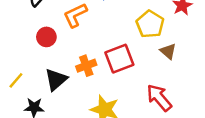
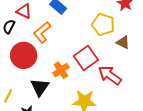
red circle: (46, 37) -> (24, 55), size x1.6
red arrow: (159, 98) -> (110, 75), moved

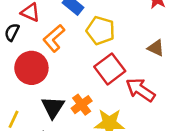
yellow pentagon: (103, 25) -> (100, 30), moved
orange cross: (61, 70) -> (82, 105), moved

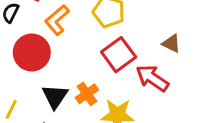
brown triangle: (156, 48) -> (171, 43), moved

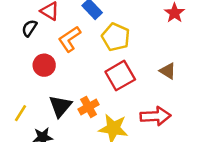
red circle: (32, 53) -> (44, 65), size x0.7
red arrow: (152, 78) -> (156, 116), moved, turned 136

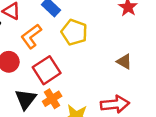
red square: (120, 76) -> (47, 70), moved

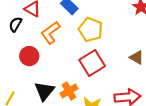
red square: (47, 70) -> (92, 63), moved

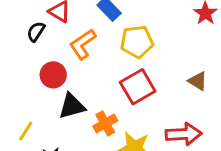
yellow pentagon: (91, 30) -> (137, 42), turned -30
black triangle: (44, 91) -> (72, 106), moved, turned 35

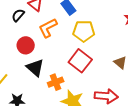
red square: (138, 87) -> (80, 61), turned -30
black triangle: (72, 106) -> (35, 68), turned 48

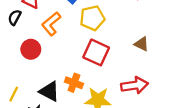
black triangle: (35, 68) -> (49, 91), moved
orange cross: (56, 82) -> (74, 83), turned -35

